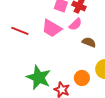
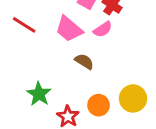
brown semicircle: (89, 42) -> (84, 61), moved
green star: (39, 78) -> (39, 94), size x0.7

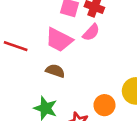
brown semicircle: (84, 61) -> (55, 71), moved

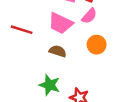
orange circle: (105, 105) -> (97, 45), moved

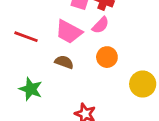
green star: (50, 85) -> (31, 89), moved

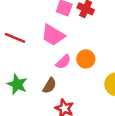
pink semicircle: (101, 25) -> (63, 62), moved
brown semicircle: (64, 62) -> (50, 86), moved, turned 98

